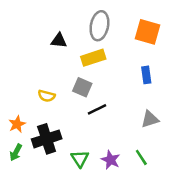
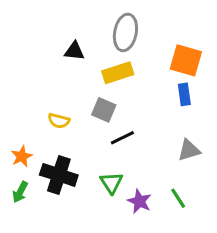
orange square: (147, 32) -> (186, 60), moved
black cross: (47, 139) -> (59, 175), turned 36
green triangle: (80, 159) -> (112, 183), moved

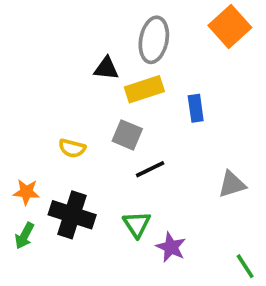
black triangle: (74, 51) -> (106, 68), moved
orange square: (186, 60) -> (230, 26), moved, turned 32
blue rectangle: (184, 94) -> (196, 108), moved
orange star: (22, 156) -> (26, 192), turned 30
green line: (178, 198) -> (245, 266), moved

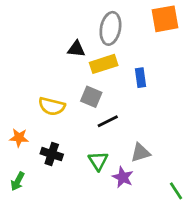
orange square: (230, 26) -> (165, 19), turned 32
yellow semicircle: (72, 148) -> (52, 106), size x1.4
gray triangle: (232, 184) -> (140, 153), moved
black cross: (72, 215) -> (52, 154), size x0.7
green arrow: (24, 236) -> (18, 181), moved

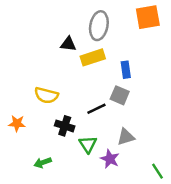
gray square: (91, 97) -> (120, 95), moved
black cross: (52, 154) -> (65, 126), moved
green arrow: (18, 181) -> (43, 163), moved, turned 42

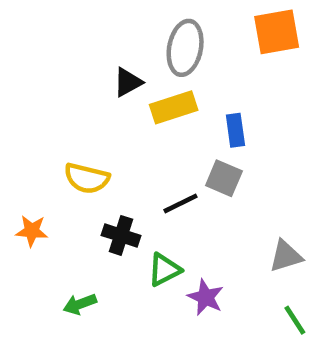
black triangle: (68, 44) -> (128, 82), turned -35
gray triangle: (126, 137) -> (286, 256), moved
green triangle: (88, 144) -> (164, 270), turned 36

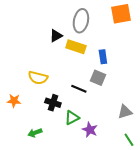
yellow rectangle: (174, 107) -> (76, 47), turned 36
black line: (180, 203) -> (79, 89), turned 49

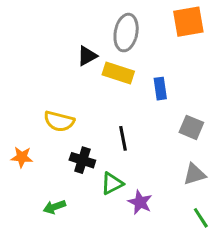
gray square: (98, 78) -> (191, 127), moved
black line: (79, 89) -> (123, 138), turned 56

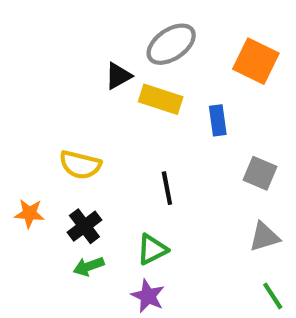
orange square: (188, 22) -> (256, 61), moved, turned 36
gray ellipse: (126, 33) -> (171, 44), turned 45
black cross: (82, 160) -> (84, 226), moved, turned 35
purple star: (140, 202) -> (148, 296), moved
green arrow: (54, 207) -> (89, 266), moved

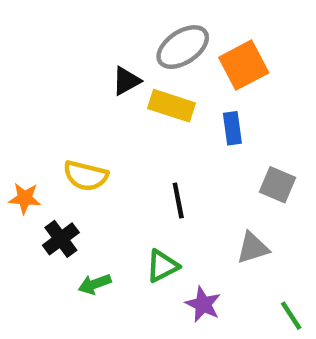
orange square: (256, 61) -> (244, 65), moved, turned 36
orange star: (29, 213) -> (25, 198), moved
black cross: (84, 226) -> (61, 239), moved
gray triangle: (264, 237) -> (253, 248), moved
purple star: (148, 296) -> (203, 304), moved

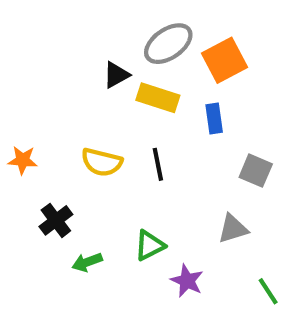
yellow semicircle: (86, 176) -> (102, 162), moved
orange star: (25, 198) -> (23, 160), moved
black line: (178, 201) -> (158, 164), moved

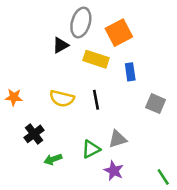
gray ellipse: (168, 44) -> (81, 22), moved, turned -40
orange square: (224, 60) -> (119, 33), moved
black triangle: (116, 75) -> (61, 45), moved
gray triangle: (233, 229) -> (118, 139), moved

